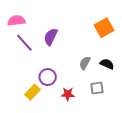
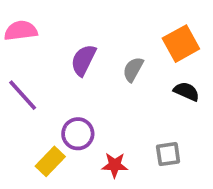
purple line: (24, 43) -> (23, 95), moved
gray semicircle: (85, 63) -> (133, 69), moved
black semicircle: (107, 64) -> (186, 91), moved

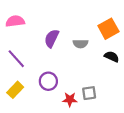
gray semicircle: (133, 69) -> (81, 44), turned -120
gray square: (168, 154) -> (89, 93), moved
yellow rectangle: (50, 161) -> (15, 90), moved

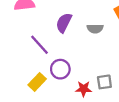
purple line: (16, 59) -> (39, 45), moved
yellow rectangle: (15, 90) -> (37, 82), moved

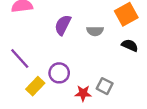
purple line: (39, 45) -> (20, 59), moved
gray square: (104, 82) -> (105, 86), turned 35

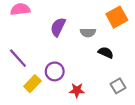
black semicircle: (130, 45) -> (106, 53), moved
gray square: (105, 86) -> (118, 86), moved, turned 32

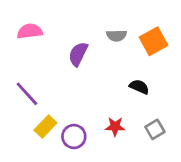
gray semicircle: (88, 33) -> (117, 36), moved
purple circle: (55, 71) -> (74, 136), moved
red star: (77, 90) -> (115, 127), moved

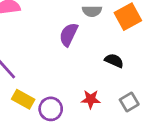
purple semicircle: (78, 54) -> (69, 34), moved
yellow rectangle: (45, 127) -> (23, 99), turned 75

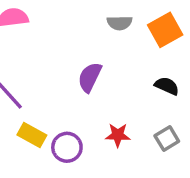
purple semicircle: (69, 34) -> (90, 77), moved
black semicircle: (114, 61) -> (167, 86), moved

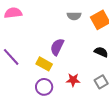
yellow rectangle: (32, 135) -> (44, 64), moved

